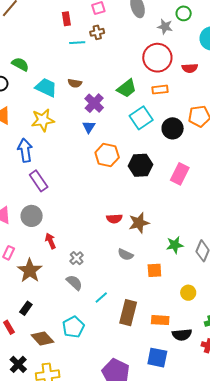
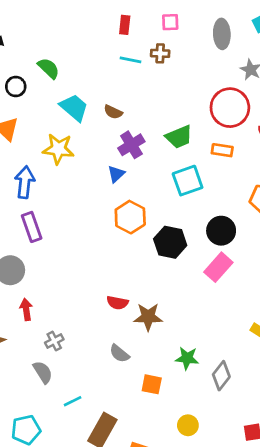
black circle: (173, 128) -> (221, 231), moved

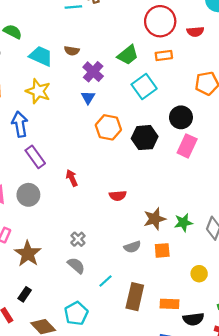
yellow star: (58, 149) -> (38, 91), turned 30
red arrow: (26, 310) -> (72, 178), moved
brown star: (148, 317) -> (155, 219), moved
gray semicircle: (119, 354) -> (132, 247), moved, turned -42

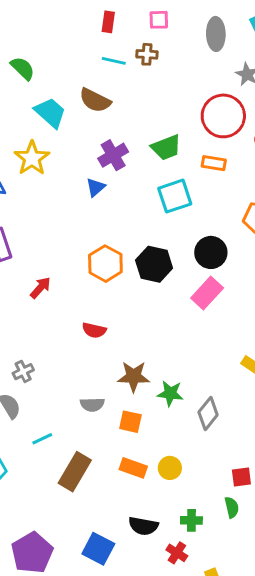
brown semicircle: (72, 51) -> (95, 100), moved, size x1.5
orange hexagon: (108, 127) -> (105, 264), moved
red arrow: (72, 178) -> (40, 288), turned 49
orange rectangle: (170, 304) -> (133, 468), moved

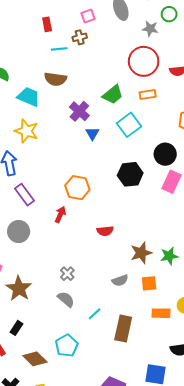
pink square: (159, 20) -> (88, 16), moved
blue triangle: (95, 187) -> (92, 134), moved
orange hexagon: (105, 264) -> (77, 188), moved

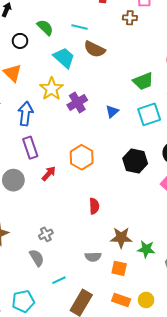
cyan line: (59, 49) -> (80, 27), moved
purple cross: (79, 111) -> (77, 102), moved
red arrow: (60, 215) -> (49, 174), moved
red semicircle: (105, 231) -> (94, 206), turned -105

